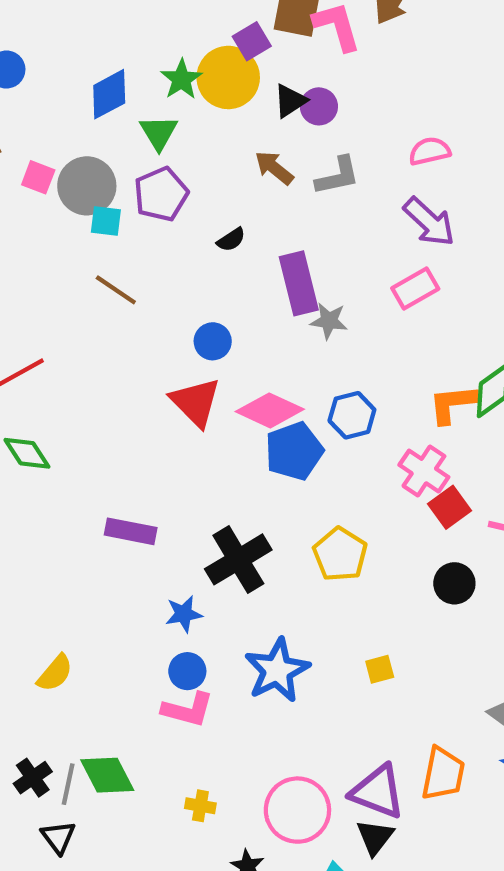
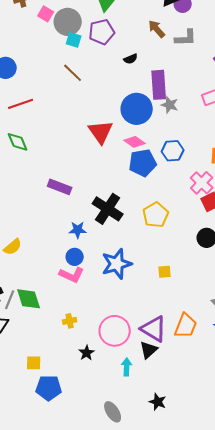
blue circle: (213, 341) -> (137, 109), moved, size x1.8
pink diamond: (270, 410) -> (135, 142), size x0.7
black cross: (238, 559) -> (108, 209), turned -36
yellow cross: (200, 806) -> (70, 321), turned -32

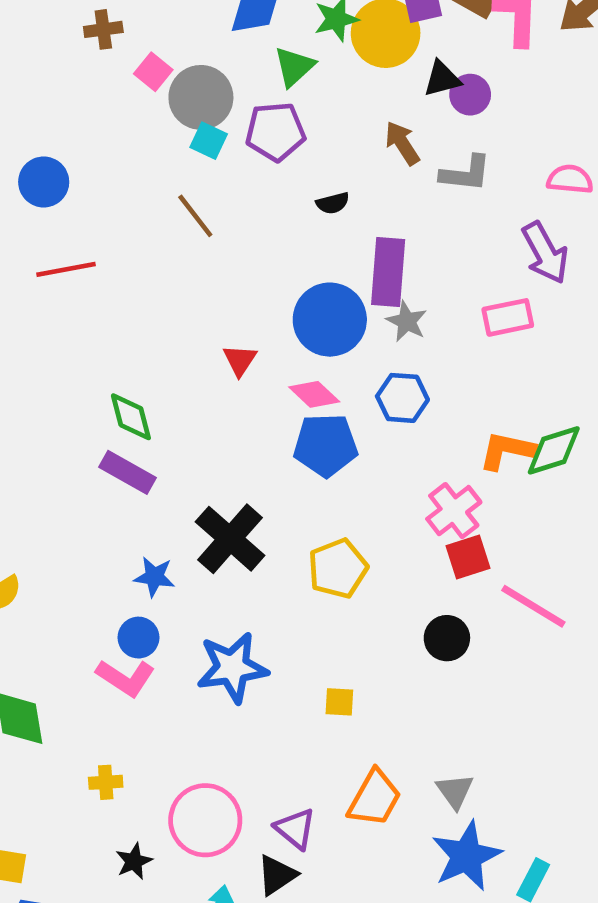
red triangle: (101, 132) -> (240, 360), size x0.6
green diamond: (18, 142) -> (131, 417), moved
blue hexagon: (173, 151) -> (402, 398), moved
orange trapezoid: (186, 326) -> (374, 798), moved
purple triangle: (154, 329) -> (295, 829), size x0.7

